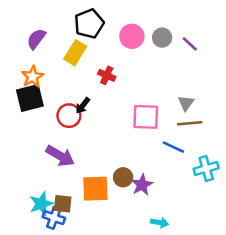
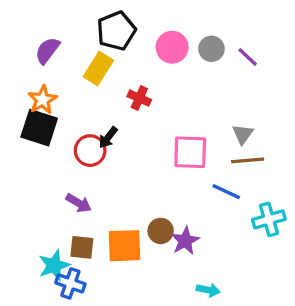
black square: (30, 98) -> (39, 128), turned 32
purple arrow: (60, 156) -> (79, 203), size x0.7
brown square: (63, 204) -> (82, 247), moved

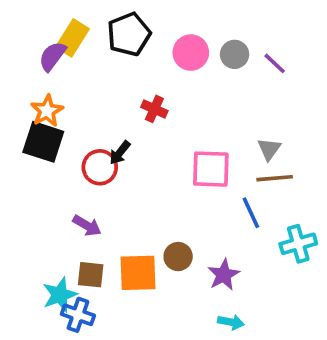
yellow rectangle: (98, 69) -> (72, 38), moved
blue line: (226, 192) -> (251, 213), turned 40
purple star: (185, 241) -> (224, 275), moved

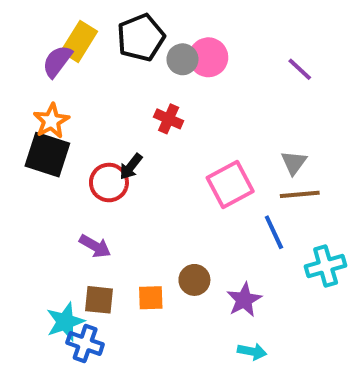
gray circle: (235, 54) -> (182, 59), moved
pink square: (211, 169) -> (230, 185), turned -30
orange square: (138, 273) -> (151, 298), size x0.6

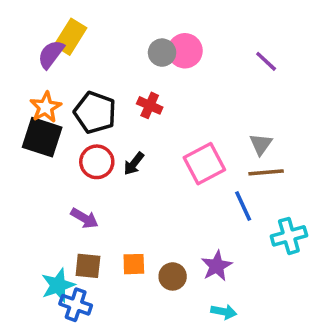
black pentagon: (141, 37) -> (95, 112), moved, turned -30
black arrow: (131, 167) -> (134, 164), moved
brown circle: (194, 280) -> (173, 276), moved

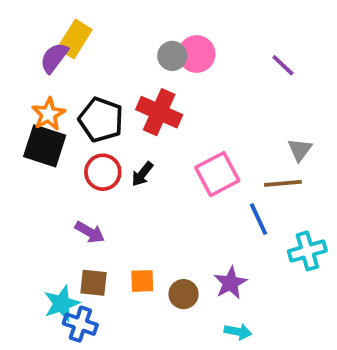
red cross: (150, 105) -> (159, 112), size x1.6
gray triangle: (261, 144) -> (300, 150), moved

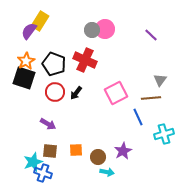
cyan arrow: (238, 332) -> (107, 172), moved

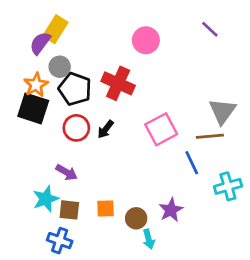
gray circle: (92, 30) -> (60, 67), moved
purple line: (151, 35) -> (210, 29), moved
gray triangle: (160, 80) -> (222, 111), size x1.5
cyan star: (33, 162) -> (46, 199), moved
cyan arrow: (107, 172) -> (149, 239), turned 64

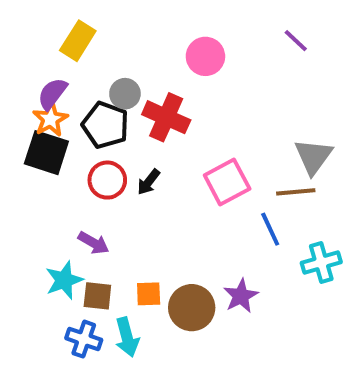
purple semicircle: (40, 43) -> (52, 94), moved
gray circle: (60, 67) -> (125, 94), moved
brown circle: (136, 218) -> (192, 308), size x1.5
cyan arrow: (149, 239) -> (127, 337), moved, size x1.4

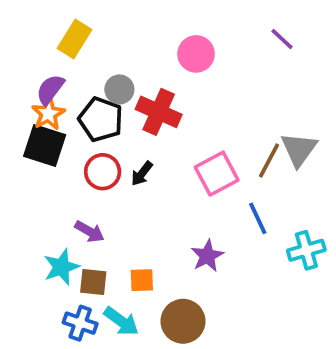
brown line: (296, 192) -> (269, 160), moved, turned -57
purple star: (241, 296) -> (207, 256), moved
brown circle: (192, 308) -> (183, 321), moved
cyan arrow: (127, 337) -> (121, 321), turned -39

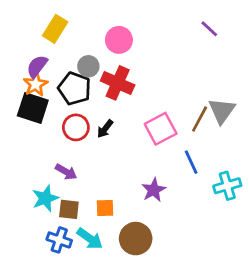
pink circle: (196, 54) -> (119, 40), moved

